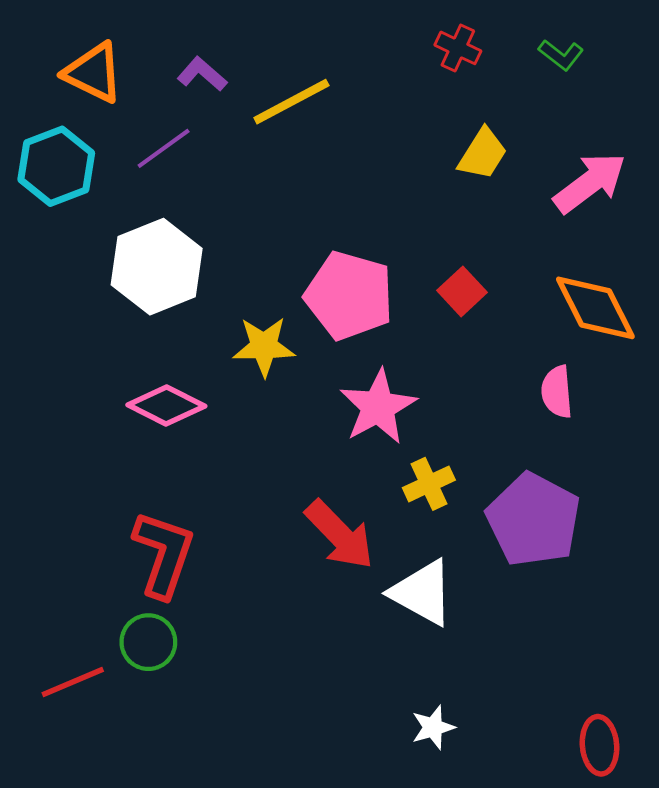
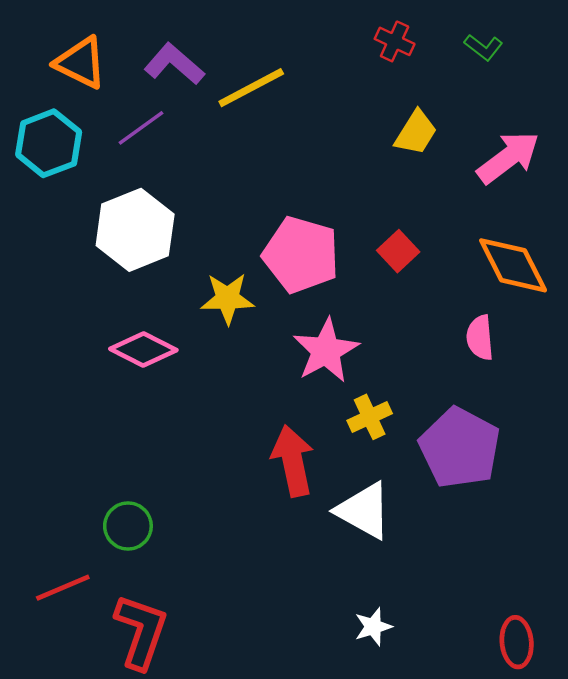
purple L-shape: (202, 74) -> (174, 64), size x1.4
red arrow: (340, 535) -> (293, 461), turned -148
red L-shape: (164, 554) -> (141, 631), moved
green circle: (148, 642) -> (128, 526), moved

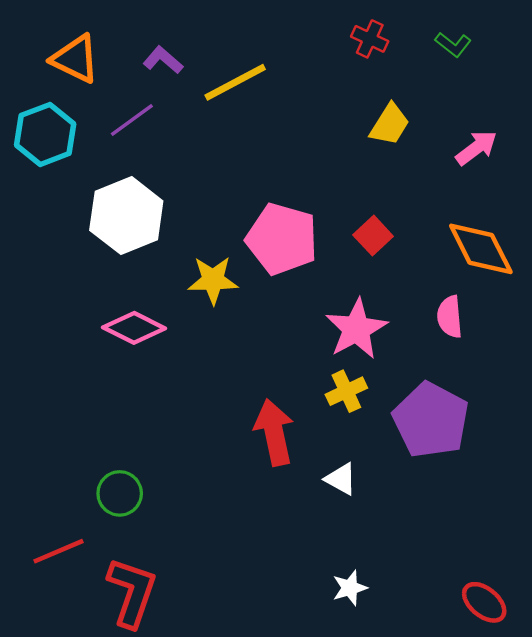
purple L-shape: (174, 64) -> (163, 60), size x0.7
pink arrow: (508, 157) -> (476, 148), size x0.7
pink star: (326, 351) -> (356, 329), moved
white triangle: (364, 511) -> (341, 479), size x0.6
red ellipse: (517, 642) -> (484, 602), turned -45

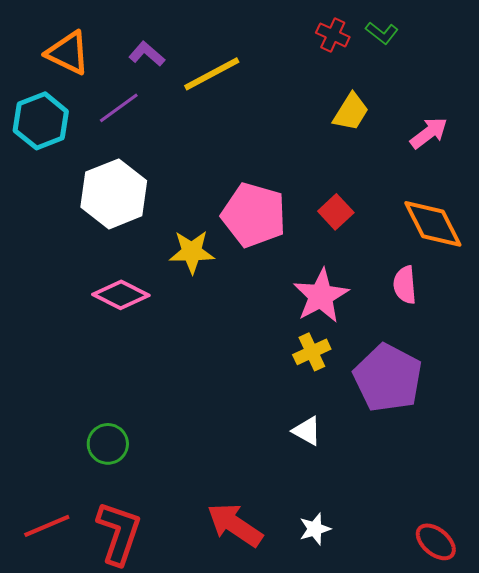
green L-shape: (453, 44) -> (382, 33), moved
red arrow: (274, 432) -> (235, 525), moved, turned -44
red line: (59, 551) -> (47, 526), moved

